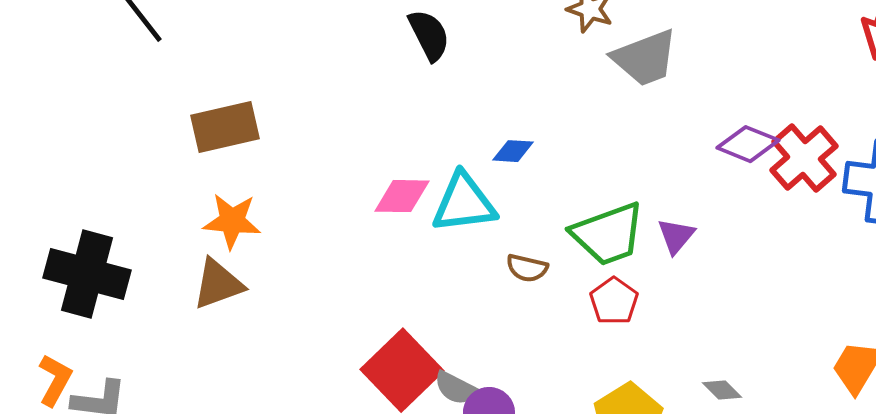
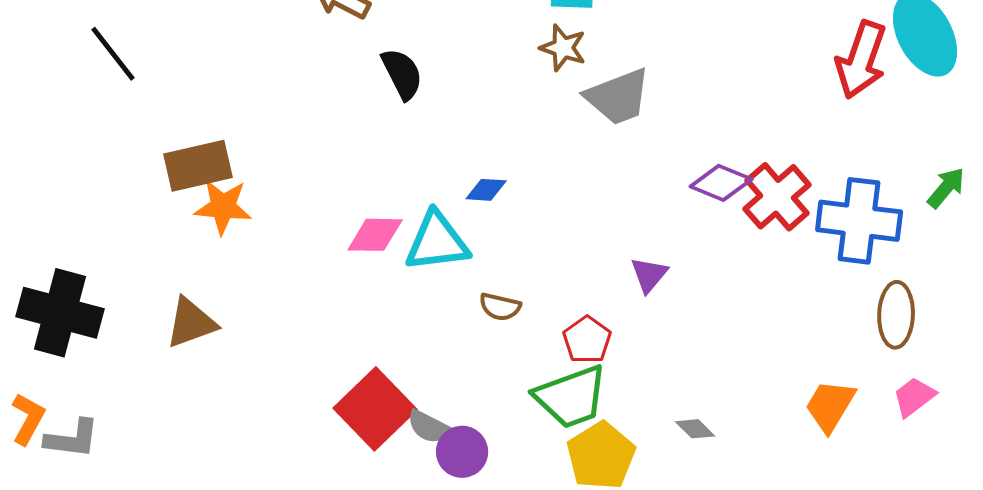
orange star: (232, 221) -> (223, 207), moved
green trapezoid: (608, 234) -> (571, 397), moved

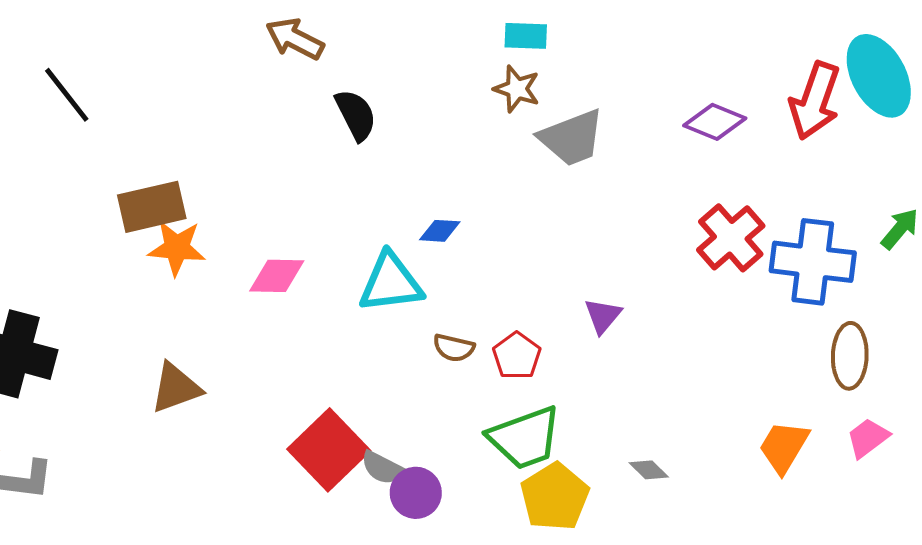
purple diamond: (721, 183) -> (715, 122), moved
pink diamond: (375, 235) -> (277, 276), moved
brown triangle: (191, 323) -> (176, 388), moved
red pentagon: (587, 340) -> (517, 356), moved

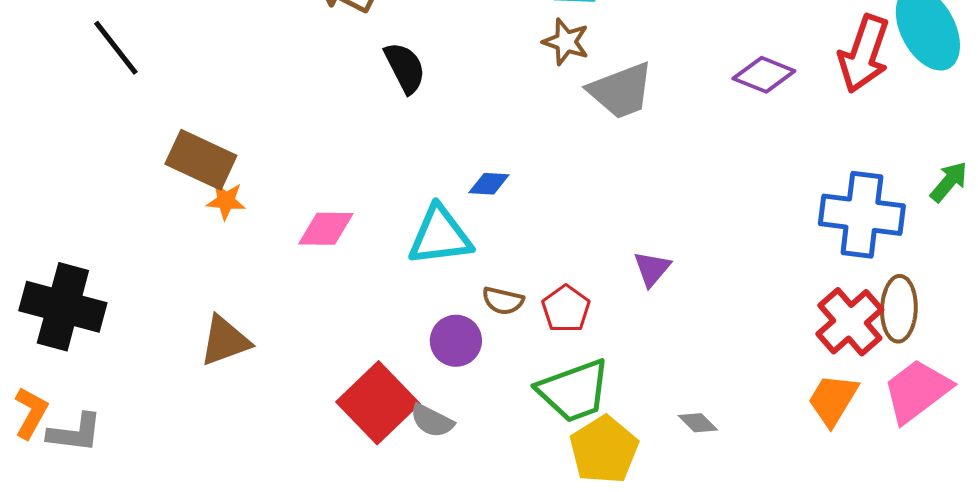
brown rectangle: (152, 207) -> (201, 160), turned 38
red cross: (731, 238) -> (850, 322), moved
orange star: (177, 248) -> (226, 201), size x0.7
pink trapezoid: (868, 438) -> (917, 391), size x1.6
purple circle: (416, 493) -> (456, 341), moved

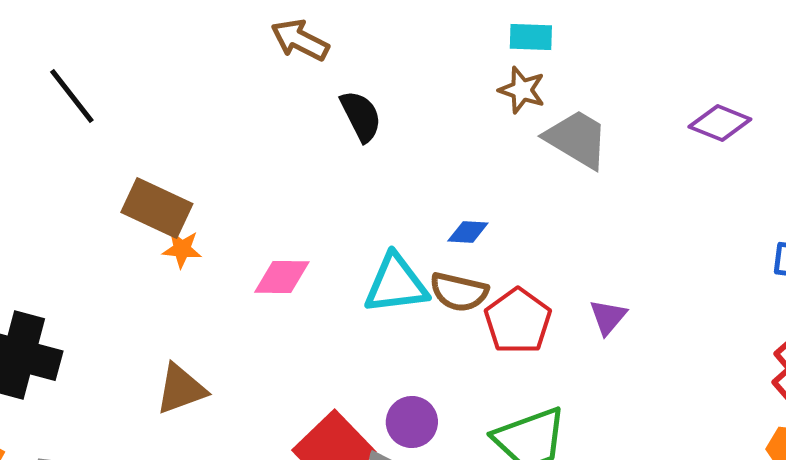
gray trapezoid: (621, 91) -> (577, 139), turned -128
blue diamond: (489, 184) -> (468, 232), moved
brown semicircle: (503, 301) -> (459, 292), moved, size x1.4
red pentagon: (566, 309) -> (518, 321), moved, size x1.4
purple circle: (456, 341) -> (412, 422), moved

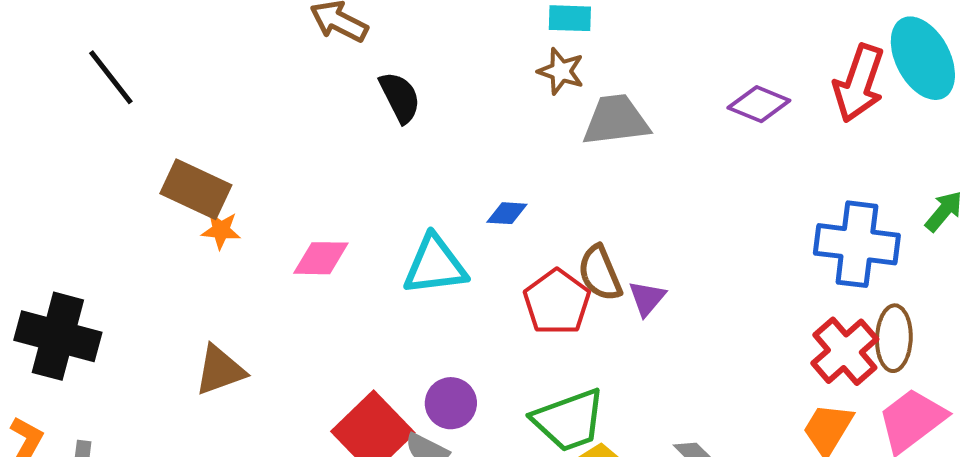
gray trapezoid: (577, 139) -> (616, 120), turned -38
brown semicircle: (459, 292) -> (600, 273), moved, turned 54

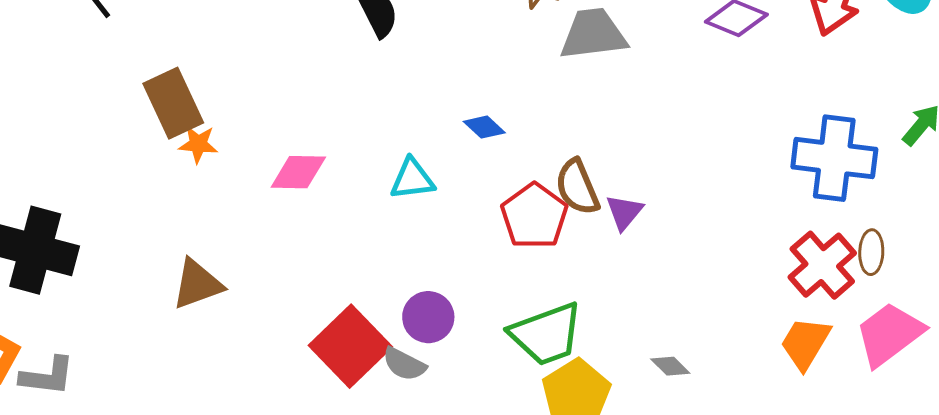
brown rectangle: (196, 189) -> (173, 103), turned 40
blue diamond: (507, 213) -> (484, 127), turned 39
cyan triangle: (435, 265) -> (412, 179), size x0.7
brown ellipse: (894, 338) -> (871, 252), size x0.7

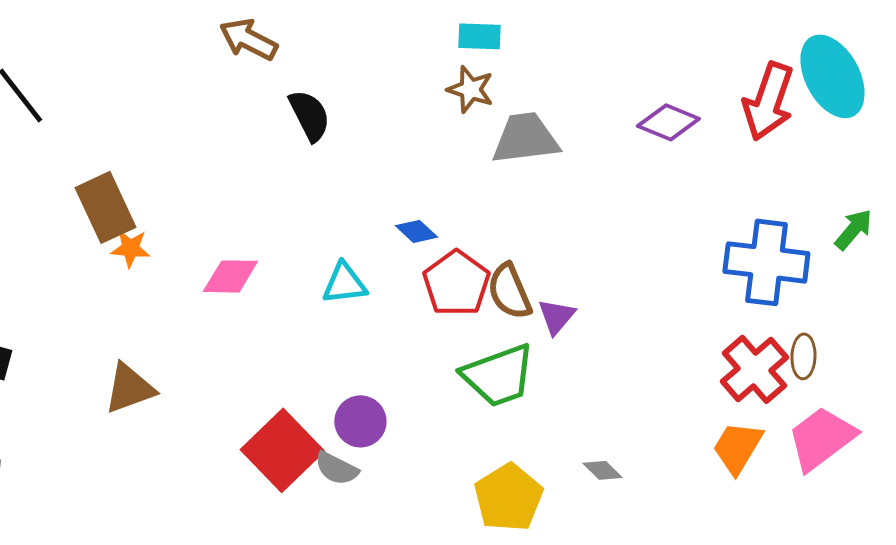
red pentagon: (534, 216) -> (456, 283), moved
green trapezoid: (546, 334) -> (498, 375), moved

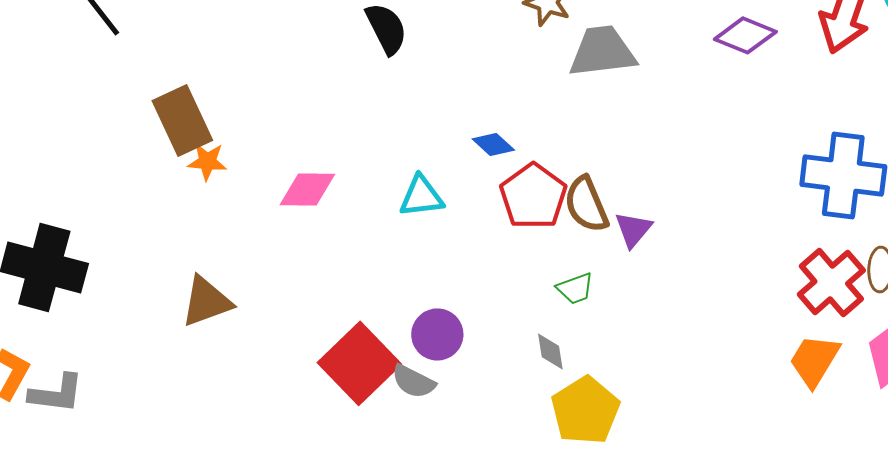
green trapezoid: (498, 375) -> (575, 288), size x0.5
gray diamond: (602, 470) -> (550, 351), moved, turned 36

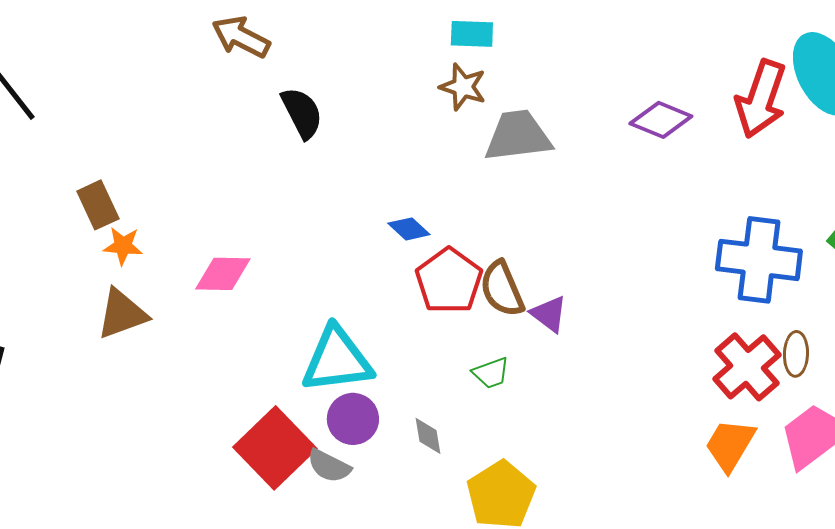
brown rectangle: (182, 120) -> (98, 205), size x0.7
cyan triangle: (421, 196) -> (337, 360), moved, size x1.6
purple triangle: (633, 229) -> (549, 314), turned -33
brown triangle: (206, 301) -> (122, 314), moved
gray diamond: (550, 351) -> (428, 436), moved

